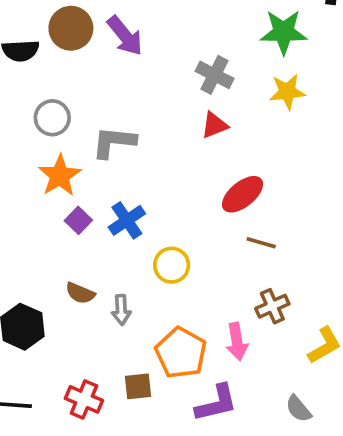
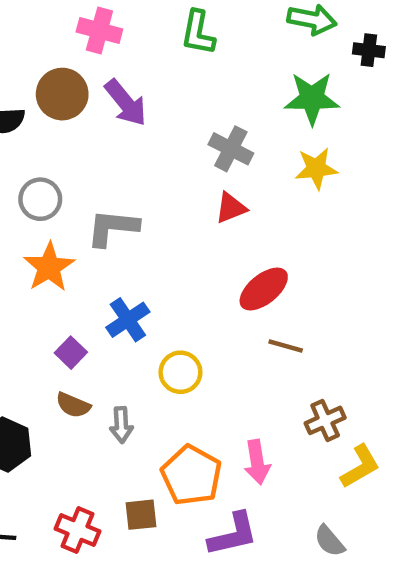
purple square: (78, 220) -> (71, 353), moved
brown cross: (272, 306) -> (325, 420), moved

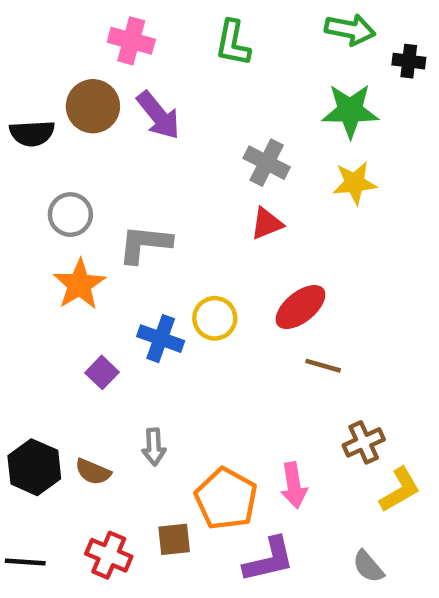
blue cross: (128, 320) -> (161, 339), turned -36
yellow circle: (180, 372) -> (215, 318), moved
brown semicircle: (73, 405) -> (93, 472), moved

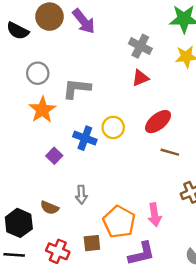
black semicircle: (32, 133) -> (18, 31), turned 30
black hexagon: (34, 467) -> (19, 223), moved

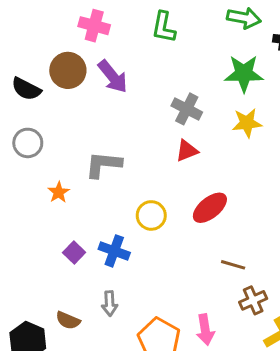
gray circle: (38, 73) -> (28, 143), moved
orange star: (42, 110) -> (59, 192), size x0.6
blue cross: (85, 138) -> (114, 251), moved
brown line: (170, 152) -> (233, 265), moved

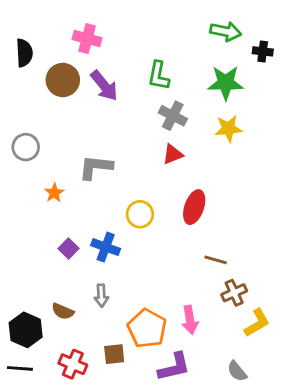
green L-shape: (164, 27) -> (158, 76), moved
black semicircle: (26, 89) -> (24, 53), moved, turned -120
red ellipse: (210, 208) -> (194, 207), turned -32

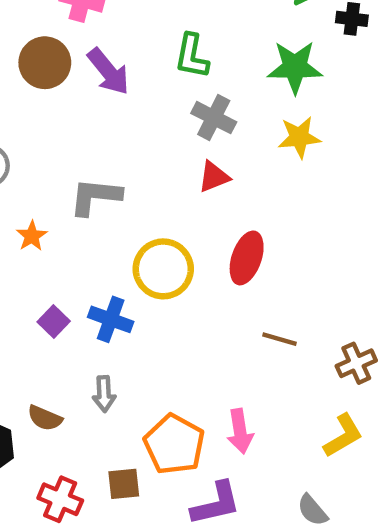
yellow circle: (140, 214) -> (163, 269), size x1.4
brown cross: (234, 293) -> (356, 363), moved

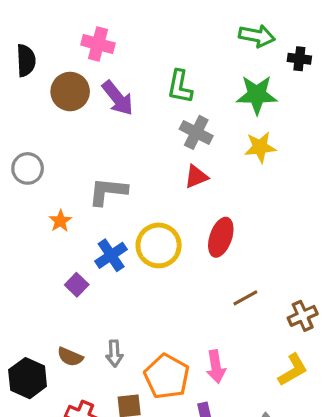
blue cross: (111, 319) -> (111, 255), moved, turned 36
brown line: (280, 339) -> (245, 298), turned -45
gray arrow: (104, 394) -> (114, 354), moved

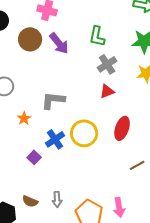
gray cross: (196, 132) -> (107, 64), turned 30

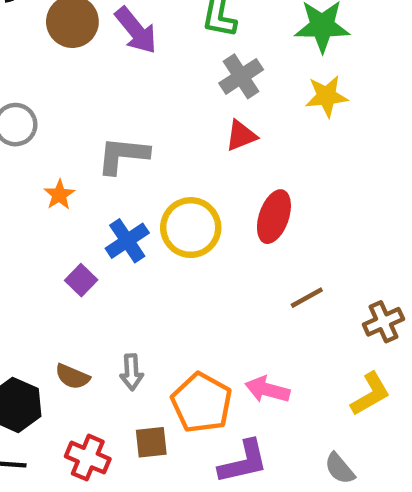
pink arrow: (119, 207) -> (267, 390), turned 114

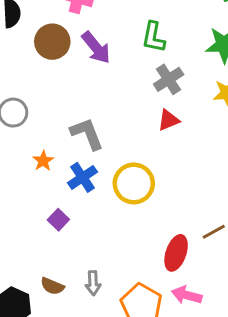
gray L-shape: (123, 155) -> (87, 134), turned 63
red ellipse: (274, 217) -> (176, 253), moved
blue cross: (127, 241) -> (82, 177), moved

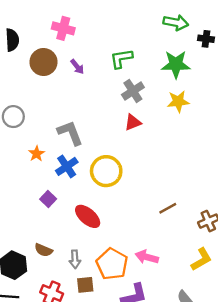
green L-shape: (153, 37) -> (121, 59), turned 70
purple arrow: (96, 48) -> (77, 67), size x0.6
red ellipse: (176, 253) -> (88, 216), moved, turned -68
gray arrow: (93, 283) -> (75, 259), moved

